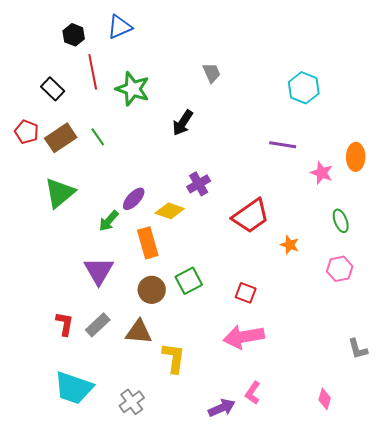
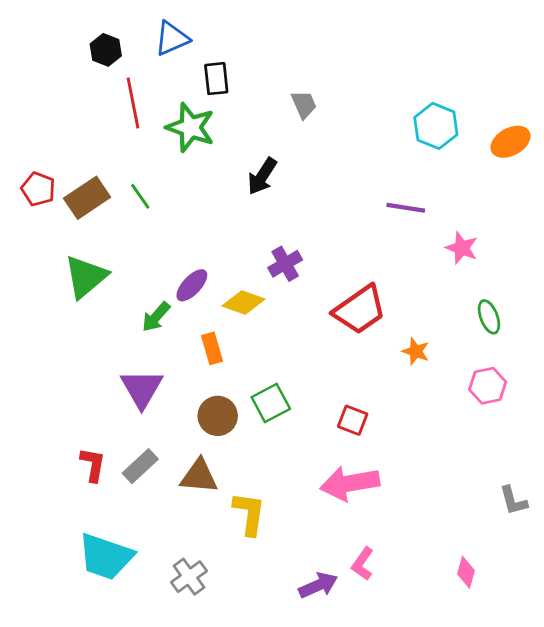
black rectangle: (53, 89) -> (216, 79), moved, turned 40
orange ellipse: (356, 157) -> (511, 142), moved, turned 60
orange rectangle: (148, 243) -> (212, 348), size x0.7

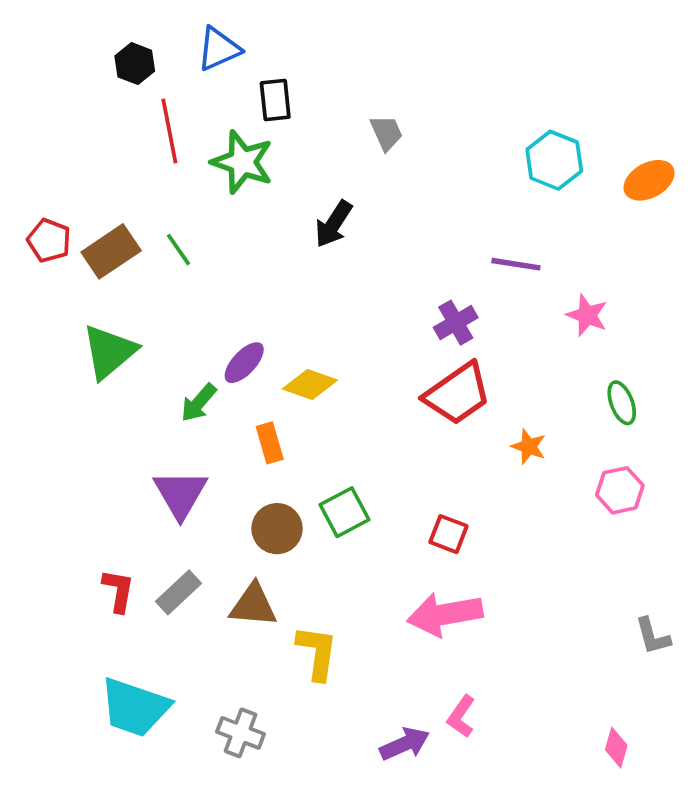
purple cross: (285, 264) -> (456, 323), moved
pink diamond: (466, 572) -> (616, 747), moved
gray cross: (189, 577) -> (241, 733), turned -33

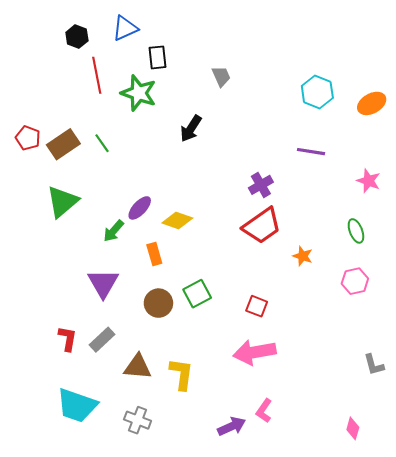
purple line: (516, 264) -> (311, 152), moved
pink star: (587, 315) -> (369, 181), moved
brown triangle: (253, 605) -> (138, 367), moved

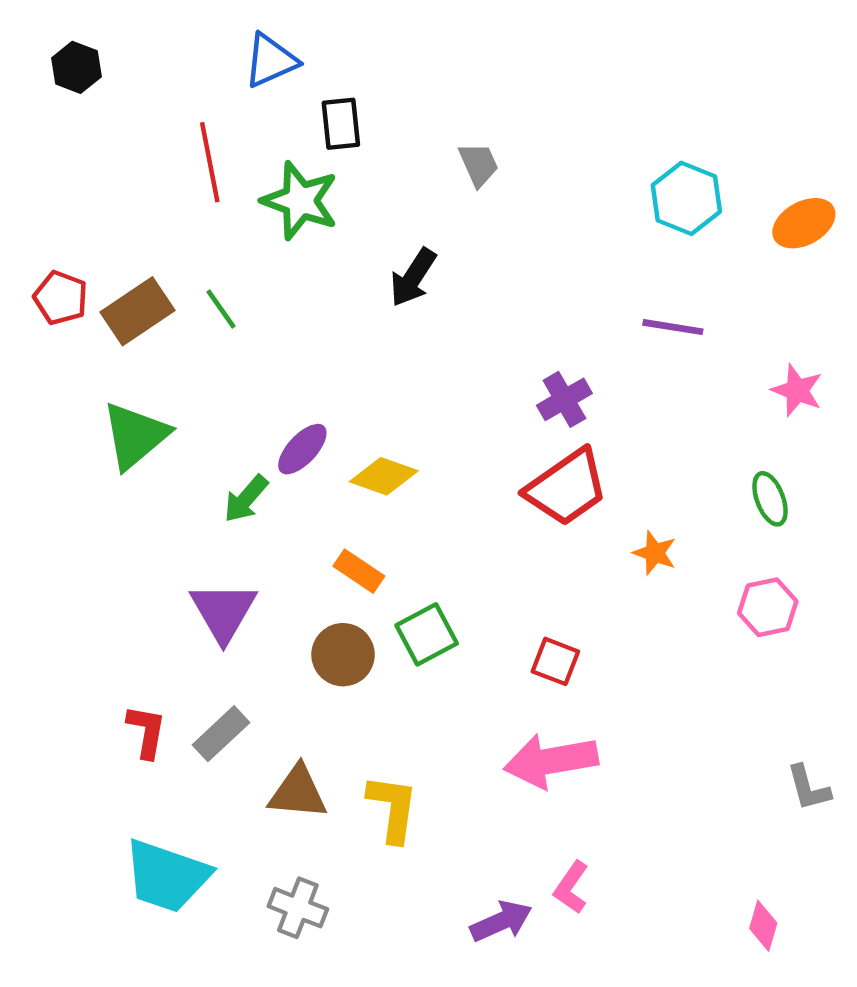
black hexagon: (77, 37) -> (76, 67), moved
orange rectangle: (154, 254) -> (359, 571), moved, turned -40

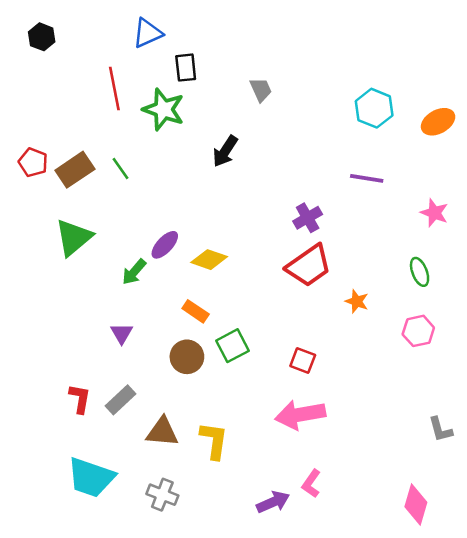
purple triangle: (223, 612) -> (122, 333), size x0.6
pink diamond: (763, 926) -> (416, 505), size x1.5

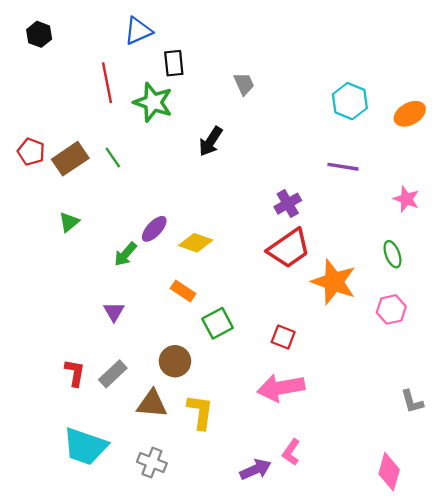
green triangle: (74, 237) -> (69, 222), size x0.6
orange star: (357, 301) -> (334, 282), size x2.0
brown circle: (187, 357) -> (175, 361), moved

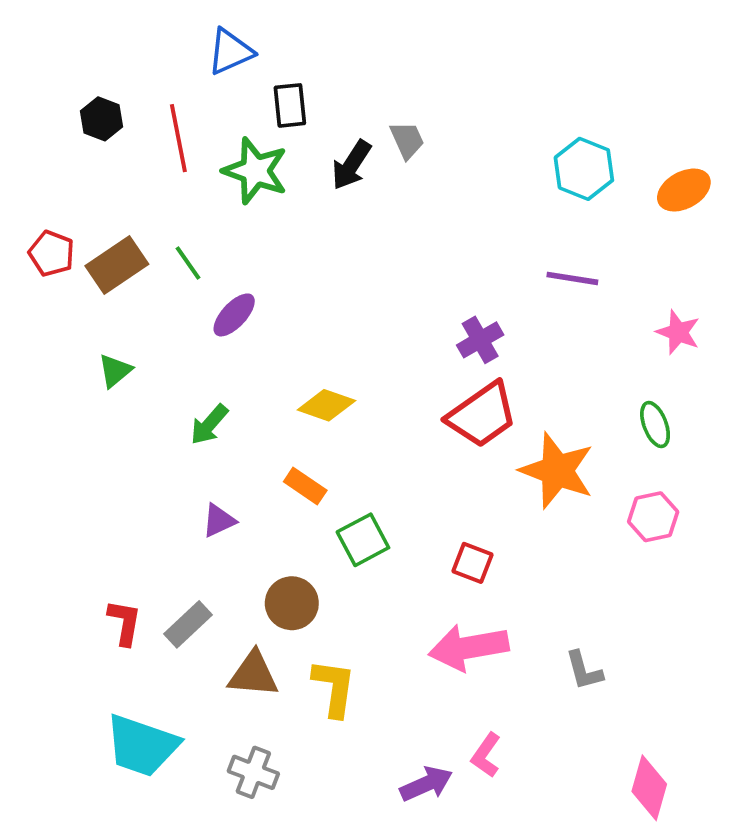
black hexagon: (39, 34) -> (102, 119), moved
black arrow: (211, 141) -> (351, 165), moved
purple ellipse: (154, 229) -> (234, 315), moved
purple triangle: (114, 312) -> (219, 521), moved, turned 35
gray L-shape: (412, 402) -> (584, 671), moved

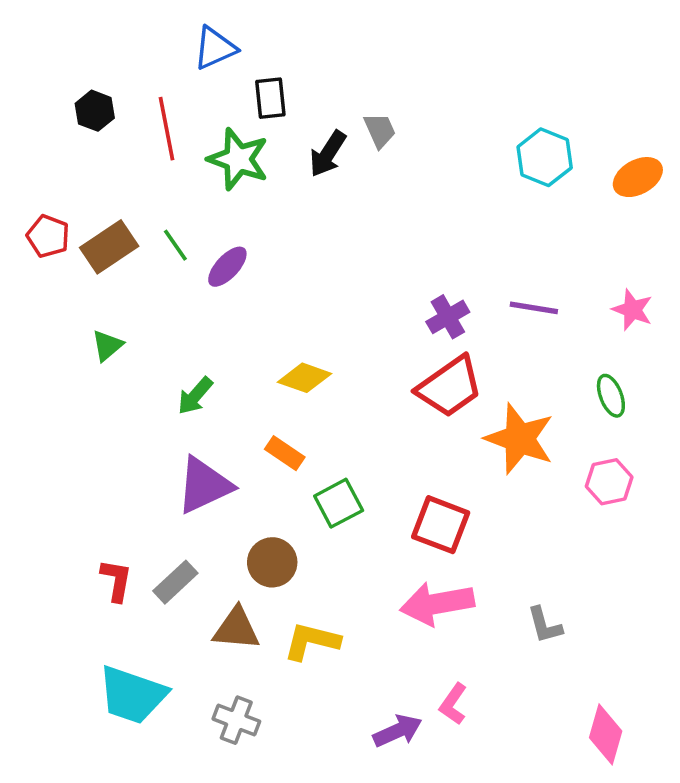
purple line: (572, 278) -> (534, 308), moved
purple ellipse: (234, 315) -> (227, 267), moved
purple triangle: (219, 521) -> (204, 485), size x1.8
red square: (472, 563) -> (441, 525), size x1.5
yellow L-shape: (334, 688) -> (312, 641), turned -84

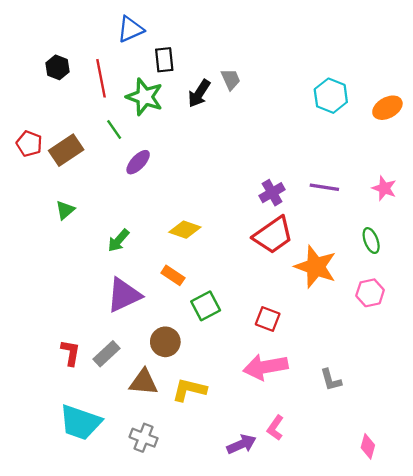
green line: (175, 245) -> (114, 129), moved
red square: (441, 525) -> (268, 319), size x0.7
pink diamond: (606, 734) -> (368, 446), size x0.7

